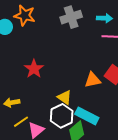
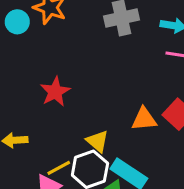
yellow line: (21, 122) -> (59, 168), moved

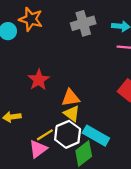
orange triangle: (144, 119) -> (71, 98), moved

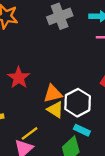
white hexagon: (68, 134) -> (78, 103), moved
cyan rectangle: (96, 136) -> (82, 130), size x0.6

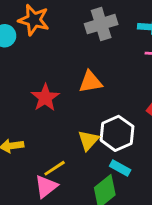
orange triangle: (53, 94) -> (90, 82), moved
yellow triangle: (55, 110) -> (88, 140), turned 36

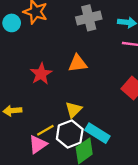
white hexagon: (117, 133) -> (70, 134), moved
cyan rectangle: (120, 168) -> (97, 133), size x1.5

